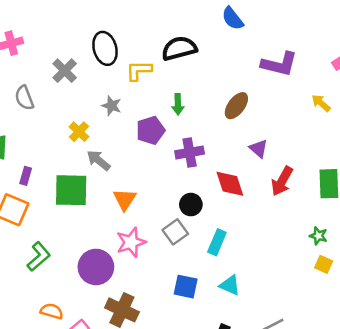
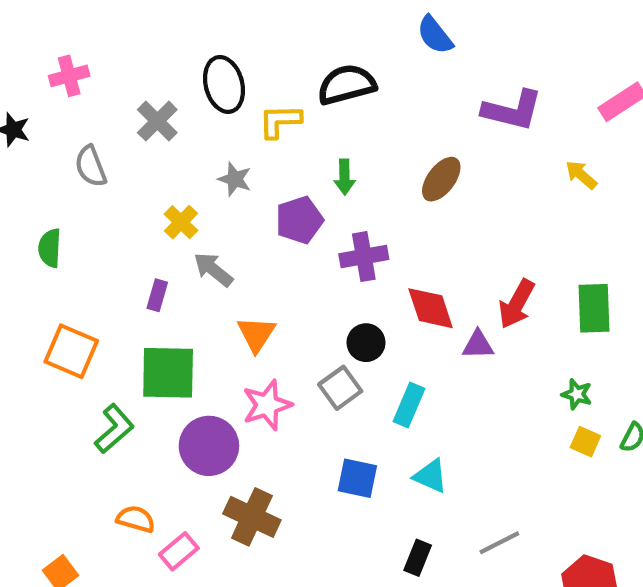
purple triangle: (259, 149) -> (478, 345), moved, turned -42
purple rectangle: (26, 176) -> (157, 295), moved
green square: (71, 190) -> (168, 373), moved

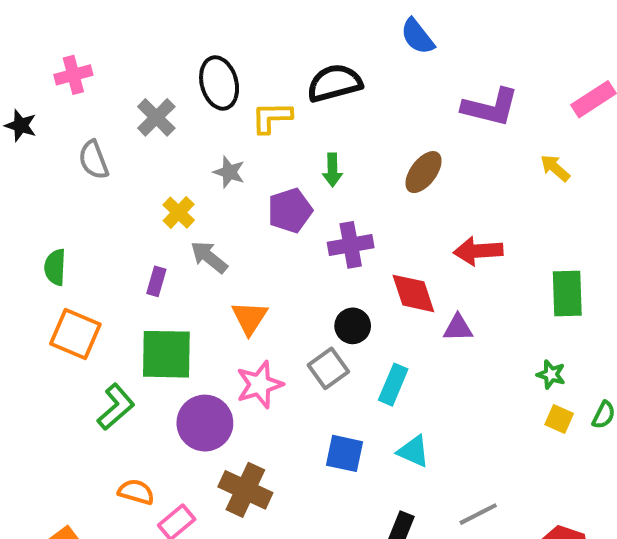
green semicircle: (50, 248) -> (55, 267), moved
red arrow: (517, 304) -> (478, 251), moved, turned 57

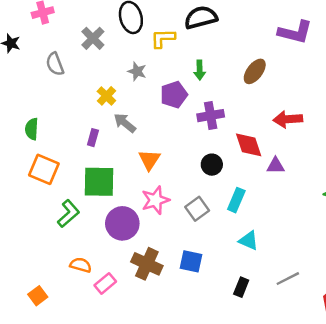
gray square: (328, 368) -> (197, 209), moved
blue square: (345, 453) -> (191, 261), moved

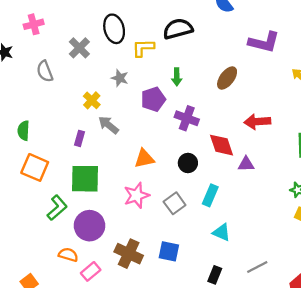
purple cross: (211, 116) -> (187, 118), turned 30
orange triangle: (149, 160) -> (144, 159), moved, turned 45
purple circle: (122, 223) -> (90, 226), moved

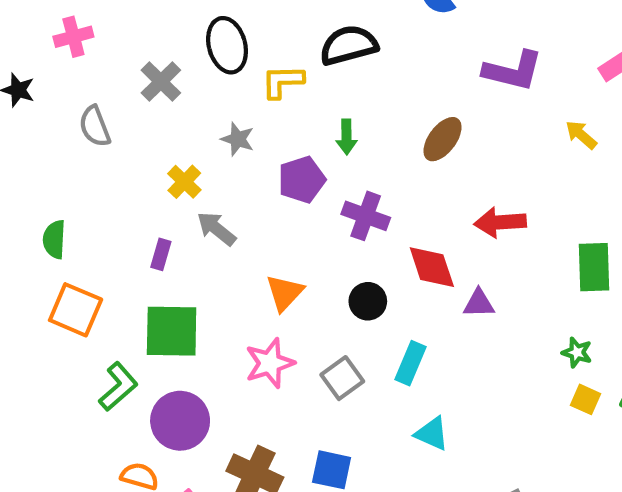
orange triangle: (144, 159) -> (285, 293), turned -35

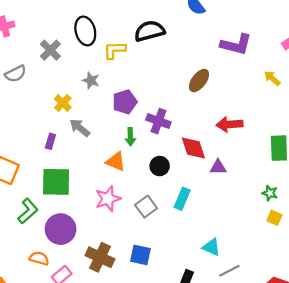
gray semicircle: (95, 126) -> (16, 74), turned -95
green arrow: (347, 137) -> (130, 137), moved
orange triangle: (285, 293) -> (116, 162), turned -50
cyan triangle: (432, 434) -> (211, 247), moved

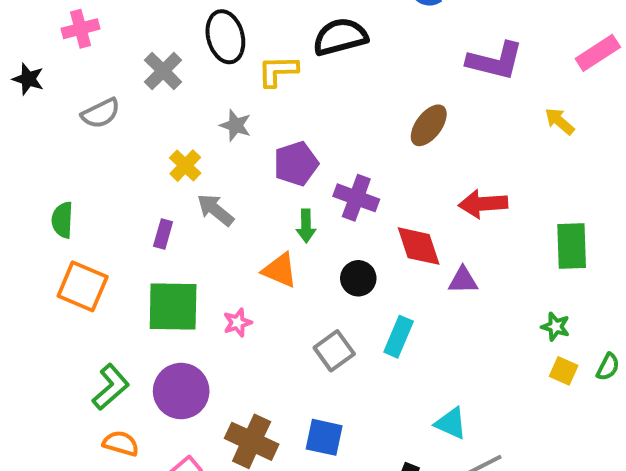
pink star: (108, 199) -> (238, 323), moved, size x0.6
green L-shape: (28, 211) -> (111, 387), moved
orange semicircle: (39, 258) -> (121, 443), moved

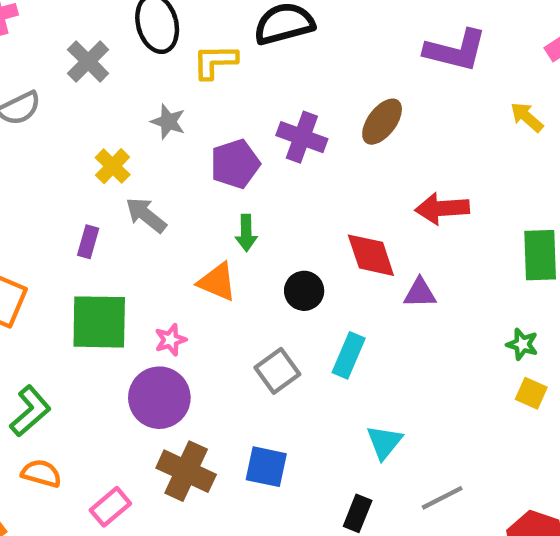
purple cross: (356, 198) -> (302, 137), moved
purple circle: (181, 391) -> (159, 398), moved
cyan triangle: (451, 423) -> (384, 442), moved, turned 45

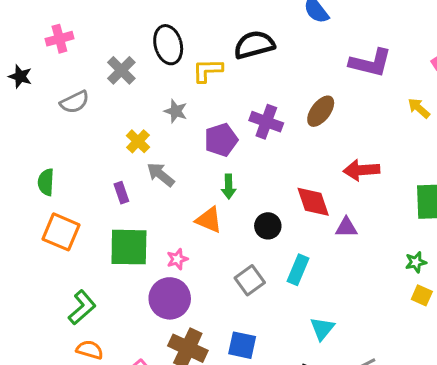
purple rectangle: (88, 242) -> (121, 193), turned -35
green star: (522, 344) -> (416, 262), turned -30

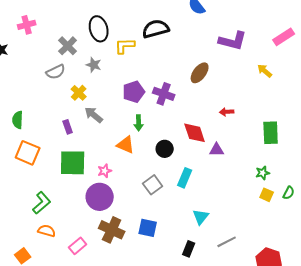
gray semicircle: (75, 102) -> (56, 72), moved
gray star: (176, 111) -> (94, 65), moved
purple cross: (266, 122) -> (164, 94), moved
red arrow: (361, 170) -> (227, 112), size x0.6

